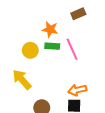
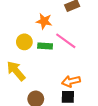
green rectangle: (52, 46) -> (45, 46), moved
pink line: (72, 49) -> (66, 41), turned -30

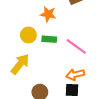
pink line: (66, 41) -> (76, 46), moved
yellow arrow: (16, 71) -> (20, 64), turned 80

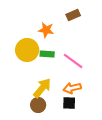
yellow circle: (28, 35) -> (27, 50), size x1.5
yellow arrow: (20, 64) -> (42, 88), moved

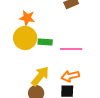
orange star: (46, 30) -> (27, 18), moved
pink line: (73, 61) -> (71, 49), turned -35

